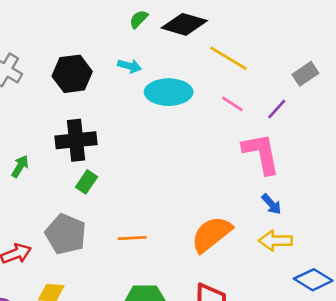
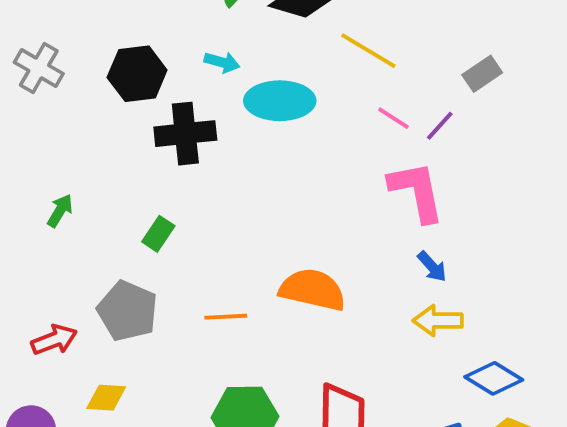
pink line: (232, 104) -> (393, 118), moved
black cross: (76, 140) -> (185, 134), moved
orange semicircle: (212, 234) -> (313, 290), moved, turned 51

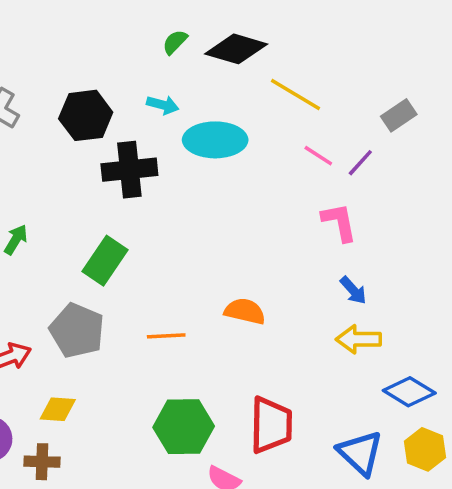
pink L-shape: (417, 191) -> (339, 222), size x0.7
green rectangle: (158, 234) -> (105, 261), size x1.5
orange semicircle: (313, 290) -> (245, 311), size x0.7

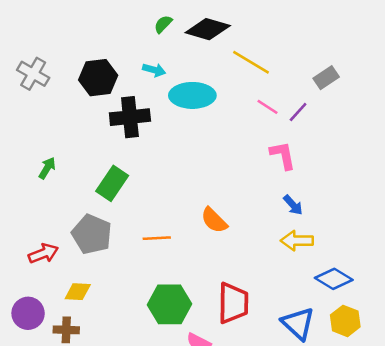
orange semicircle: (245, 311) -> (214, 220), turned -148

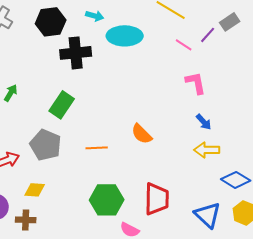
purple line: (298, 112) -> (208, 35), moved

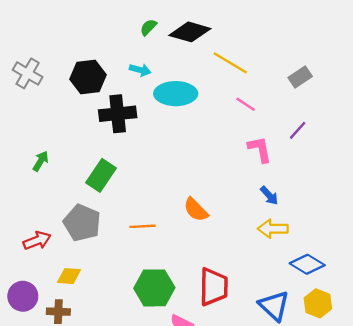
purple line: (208, 35) -> (298, 130), moved

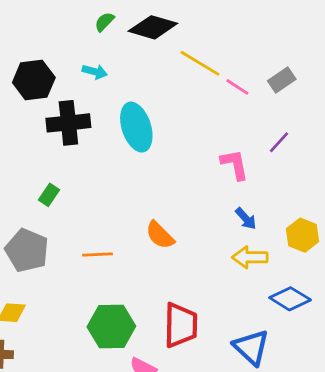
cyan ellipse: (176, 94) -> (136, 127), moved, turned 72
pink line: (246, 104) -> (237, 87), moved
green rectangle: (101, 175) -> (49, 195), size x0.6
yellow hexagon: (318, 303) -> (303, 235), moved

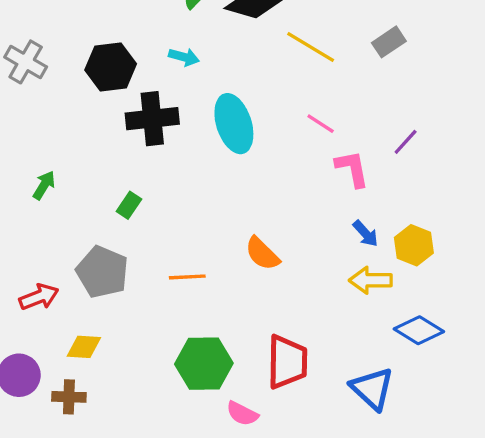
gray rectangle: (282, 80) -> (389, 42), moved
pink line: (237, 87) -> (321, 124), moved
yellow hexagon: (303, 235) -> (414, 245), moved

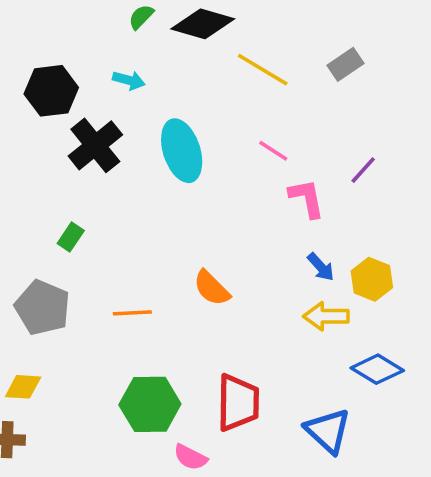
black cross: (152, 119) -> (95, 145), turned -33

